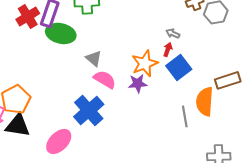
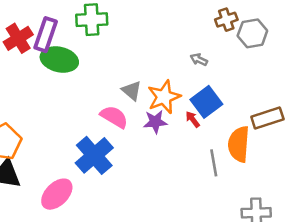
red arrow: (168, 49) -> (193, 119), moved, turned -56
gray triangle: (94, 58) -> (132, 91), moved

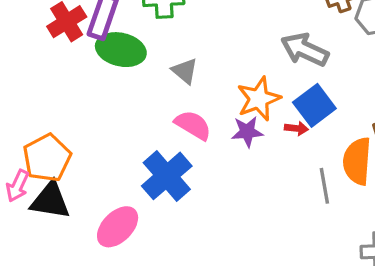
gray arrow: (199, 59) -> (305, 50), size x2.0
gray triangle: (132, 91) -> (185, 71), moved
red arrow: (193, 119) -> (296, 128), turned 133

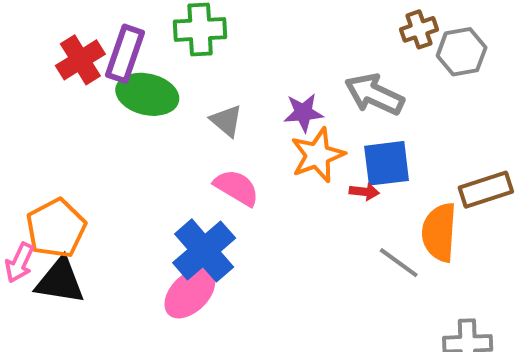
blue square: (314, 105) -> (387, 163), turned 30
purple star: (247, 132) -> (303, 113), moved
gray line: (324, 186) -> (399, 263), turned -44
pink ellipse: (118, 227) -> (190, 293), moved

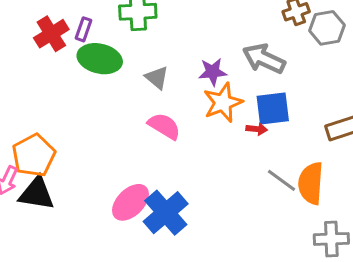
purple rectangle: (125, 54) -> (84, 29), size x0.6
orange semicircle: (439, 232) -> (311, 183), moved
blue cross: (204, 250) -> (166, 213), moved

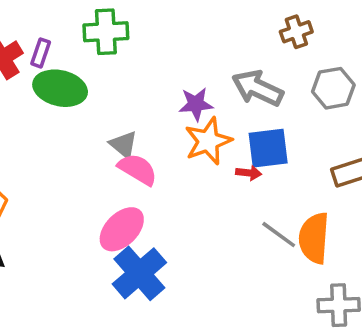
gray hexagon: (327, 28) -> (333, 88), moved
gray triangle: (157, 78) -> (124, 145), moved
pink ellipse: (130, 202) -> (122, 229), moved

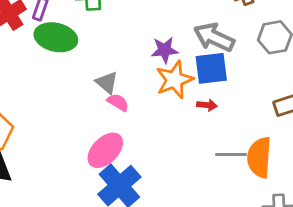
blue square: (268, 148) -> (211, 68), moved
pink semicircle: (138, 169) -> (118, 102), size x0.7
gray line: (279, 235) -> (231, 155), turned -36

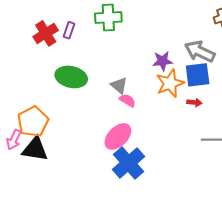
green ellipse: (56, 37) -> (71, 77), moved

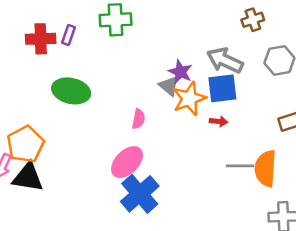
red cross: (46, 33) -> (41, 39), turned 30
purple star: (163, 61) -> (180, 72), turned 30
gray triangle: (119, 85) -> (169, 86), moved
pink semicircle: (127, 100) -> (138, 119), turned 70

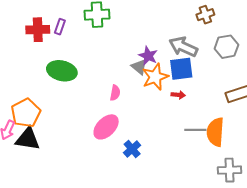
blue cross: (140, 194) -> (132, 149), moved, size x0.6

